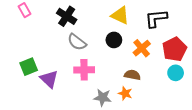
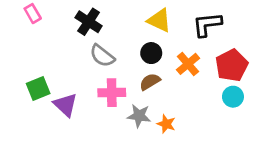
brown semicircle: (132, 75) -> (150, 82), moved, turned -42
gray star: (103, 98) -> (139, 116), moved

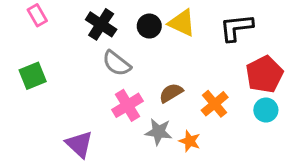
black circle: (151, 53) -> (149, 26), moved
orange cross: (188, 64) -> (215, 104), moved
green square: (38, 88) -> (33, 76), moved
pink cross: (112, 93) -> (127, 105), turned -30
purple triangle: (65, 105) -> (79, 144), moved

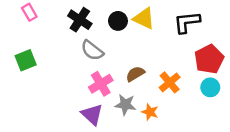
purple triangle: (79, 144) -> (92, 114), moved

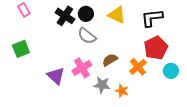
black circle: (118, 21) -> (86, 14), moved
gray semicircle: (92, 50) -> (87, 36), moved
red pentagon: (209, 59) -> (156, 48), moved
purple triangle: (92, 114) -> (56, 76), moved

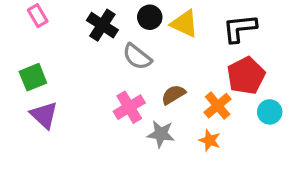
black circle: (86, 14) -> (150, 17), moved
purple triangle: (56, 76) -> (44, 115), moved
orange star: (122, 91) -> (210, 140), moved

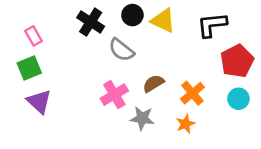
pink rectangle: (38, 16) -> (33, 36), moved
red pentagon: (246, 76) -> (237, 61), moved
orange star: (210, 140) -> (185, 124), turned 30

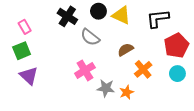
brown semicircle: (153, 83) -> (125, 50), moved
orange star: (185, 124) -> (127, 92), moved

